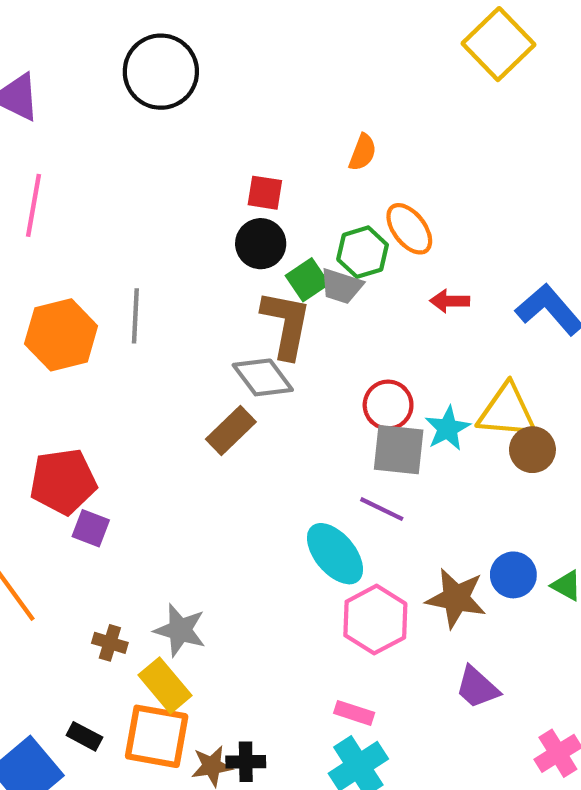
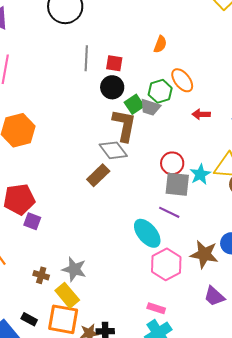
gray line: (135, 316) -> (86, 58), moved

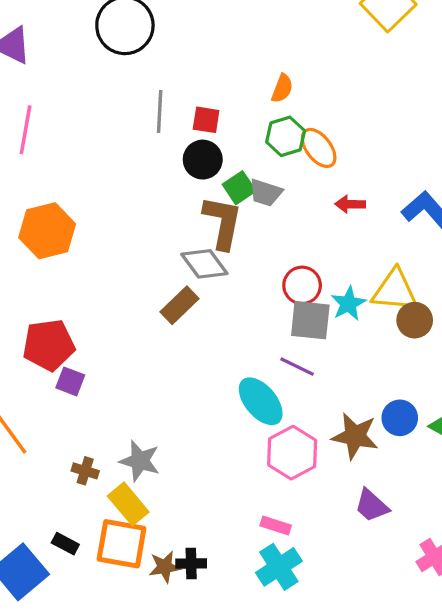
green hexagon: (160, 91) -> (286, 136), moved

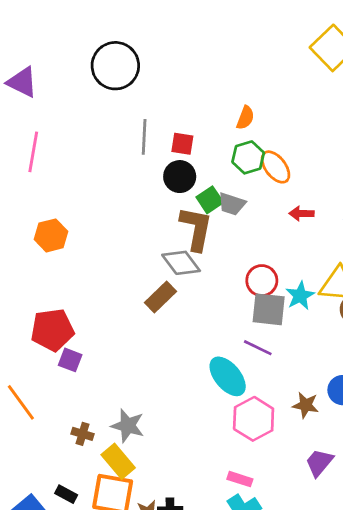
orange hexagon: (47, 231) -> (51, 235), size x0.7
brown star: (355, 436) -> (306, 405), size x0.7
purple trapezoid: (372, 506) -> (319, 463), turned 88

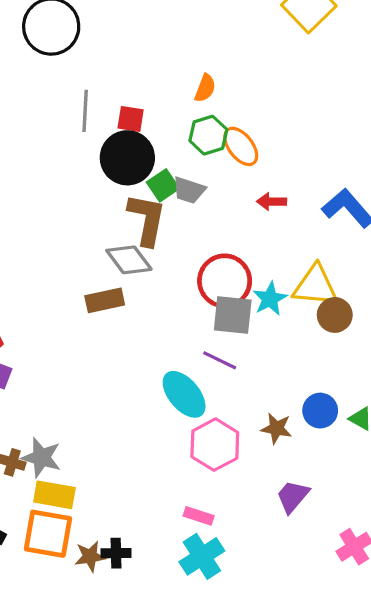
black circle: (180, 177) -> (127, 158), size x1.4
red circle: (262, 281) -> (225, 281), size x1.4
brown rectangle: (161, 297) -> (105, 300), turned 32
gray star: (128, 426) -> (41, 458), moved
yellow rectangle: (118, 461) -> (54, 495), turned -40

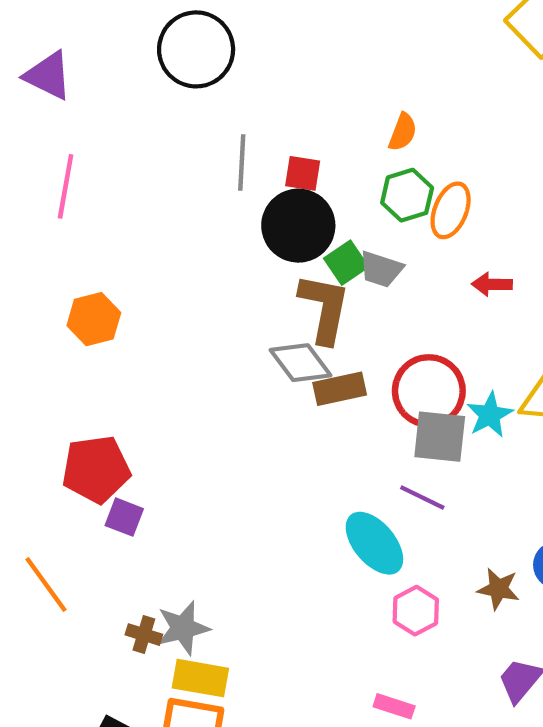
orange ellipse: (241, 146) -> (451, 210), turned 60
brown rectangle: (105, 300) -> (340, 389), moved
pink hexagon: (215, 445) -> (416, 611), size x0.7
gray star: (41, 458) -> (183, 628), turned -30

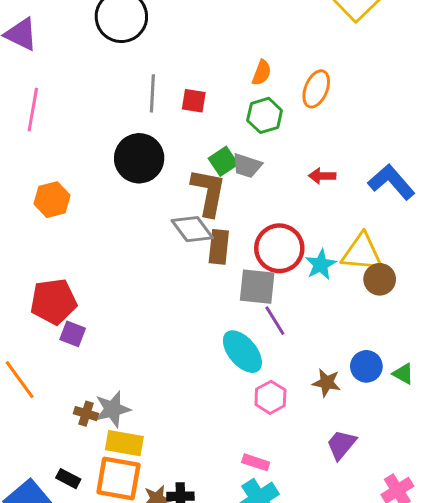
orange ellipse: (451, 210) -> (316, 89), moved
black circle: (298, 226) -> (139, 158), moved
brown rectangle: (340, 389) -> (219, 247), turned -72
gray square: (440, 437) -> (257, 287), moved
purple line: (422, 498) -> (275, 321), turned 32

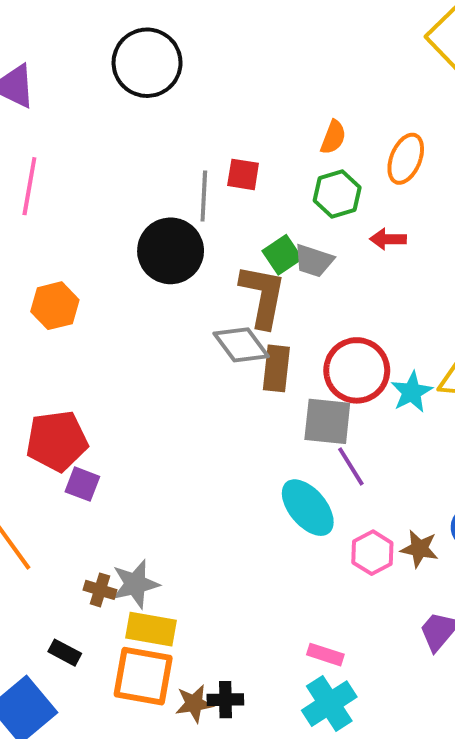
gray line: (152, 93) -> (204, 196), moved
red arrow: (322, 176) -> (388, 239), moved
pink hexagon: (270, 397) -> (372, 553), moved
black rectangle: (68, 479) -> (65, 653), moved

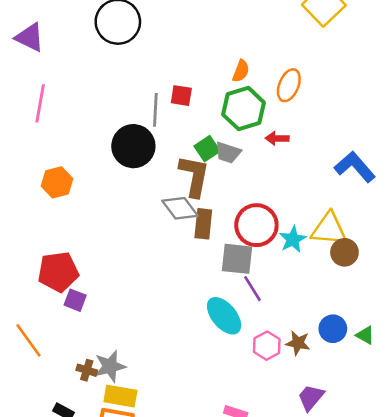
green hexagon: (337, 194) -> (243, 109), size x1.4

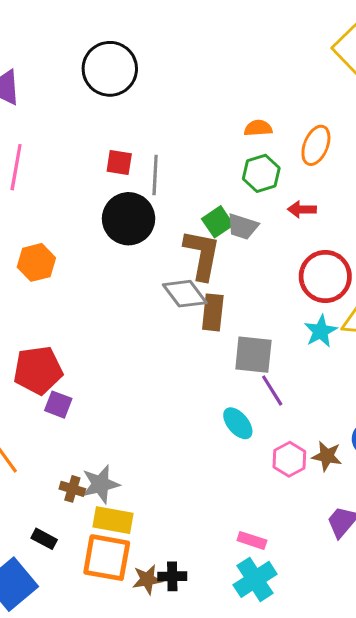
orange semicircle: (241, 71) -> (258, 128), turned -115
red square: (181, 96) -> (119, 163), moved
green hexagon: (243, 109) -> (261, 173), size x0.7
red circle: (256, 225) -> (325, 277), moved
cyan ellipse: (224, 316) -> (238, 423), size x0.7

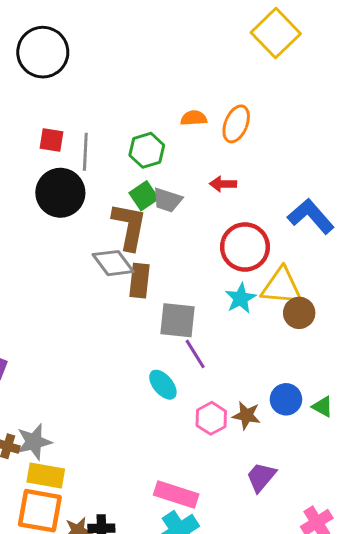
orange semicircle: (258, 128) -> (194, 118), moved
green hexagon: (261, 173) -> (147, 150), moved
pink rectangle: (252, 540) -> (176, 495), size x1.6

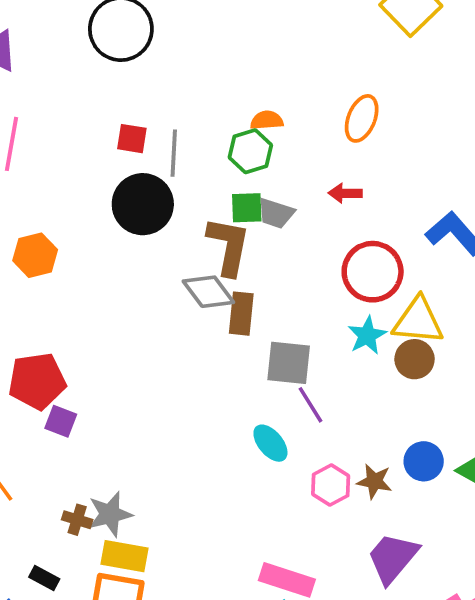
orange semicircle: (194, 118) -> (267, 120), moved
green square: (144, 196) -> (247, 208), turned 32
brown circle: (299, 313) -> (415, 359), moved
purple trapezoid: (261, 477) -> (393, 558), size x1.4

